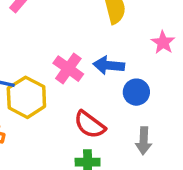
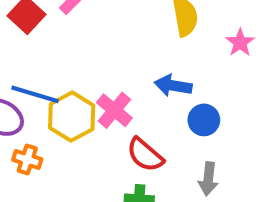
pink star: (163, 42) -> (240, 43), moved
pink cross: (68, 69) -> (114, 110), moved

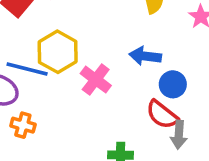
yellow hexagon: (72, 117) -> (58, 52), moved
red semicircle: (145, 155) -> (162, 115), moved

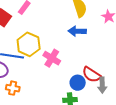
blue arrow: (145, 56) -> (77, 31), moved
blue circle: (173, 84) -> (78, 83), moved

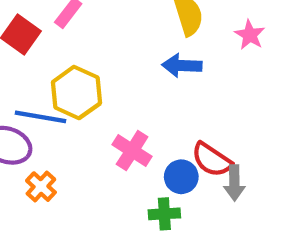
pink cross: (52, 58) -> (132, 151), moved
orange cross: (13, 88) -> (41, 187), turned 32

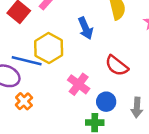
blue arrow: (182, 66) -> (85, 28), moved, turned -120
red semicircle: (212, 160) -> (117, 66), moved

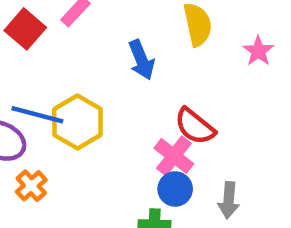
yellow hexagon: (49, 48) -> (77, 122), moved
pink cross: (79, 84) -> (174, 156), moved

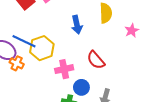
pink cross: (174, 156) -> (64, 69), moved, turned 30
orange cross: (31, 186) -> (17, 63), moved, turned -32

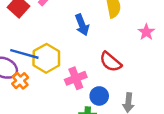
pink star: (132, 31) -> (146, 32), moved
orange cross: (17, 63) -> (20, 81), turned 32

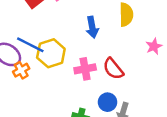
pink cross: (76, 78) -> (85, 69), moved
blue circle: (99, 96) -> (108, 102), moved

